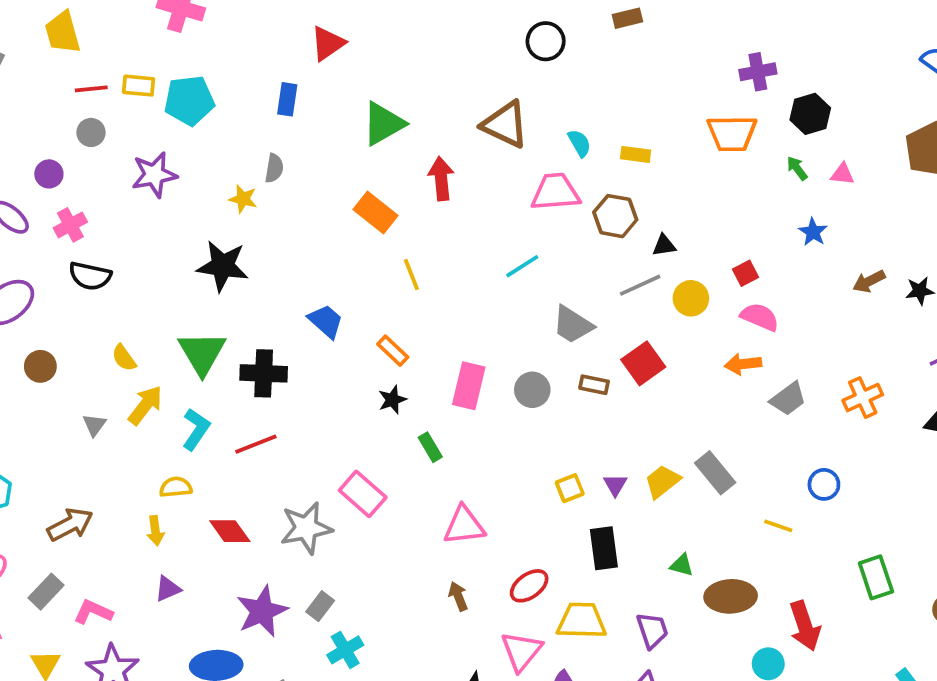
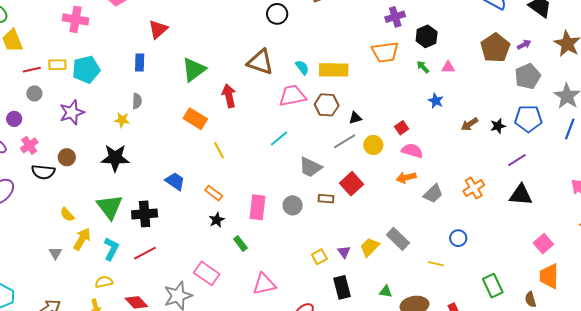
yellow rectangle: (636, 154) -> (334, 70), size x1.8
brown circle: (40, 366) -> (67, 157), moved

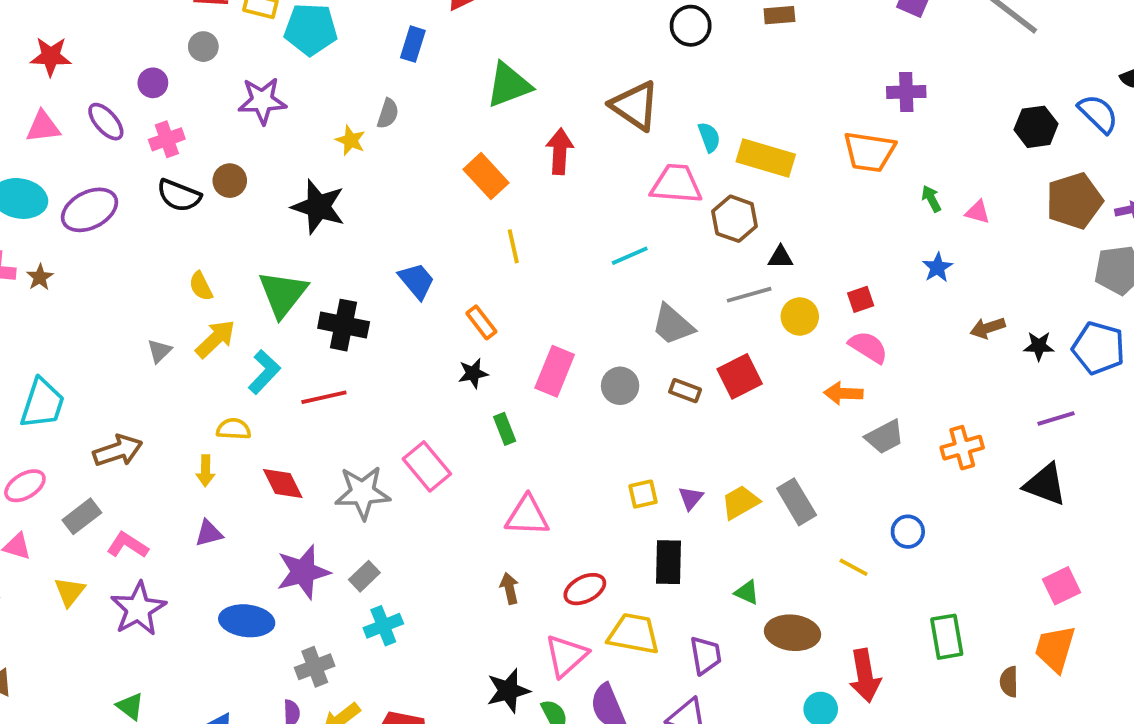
black hexagon: (427, 36) -> (1036, 127), moved

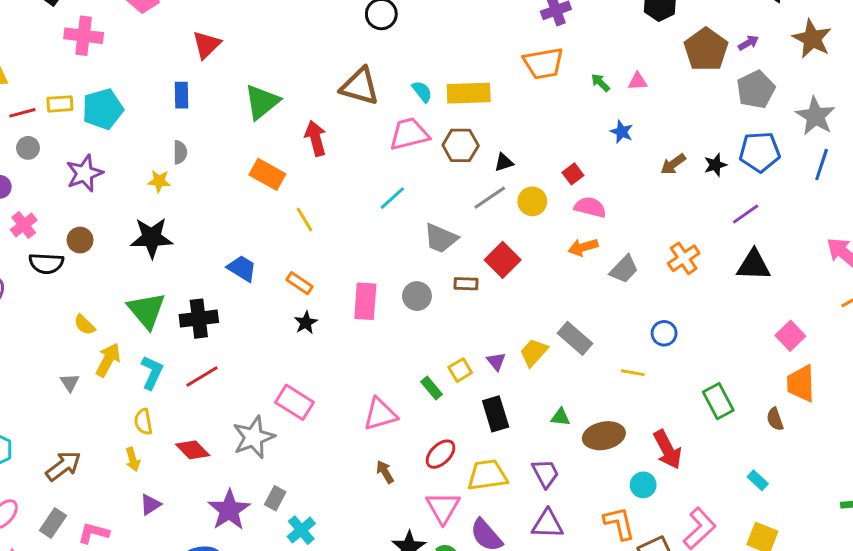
yellow semicircle: (234, 429) -> (143, 422), turned -85
green rectangle: (505, 429) -> (432, 388), moved

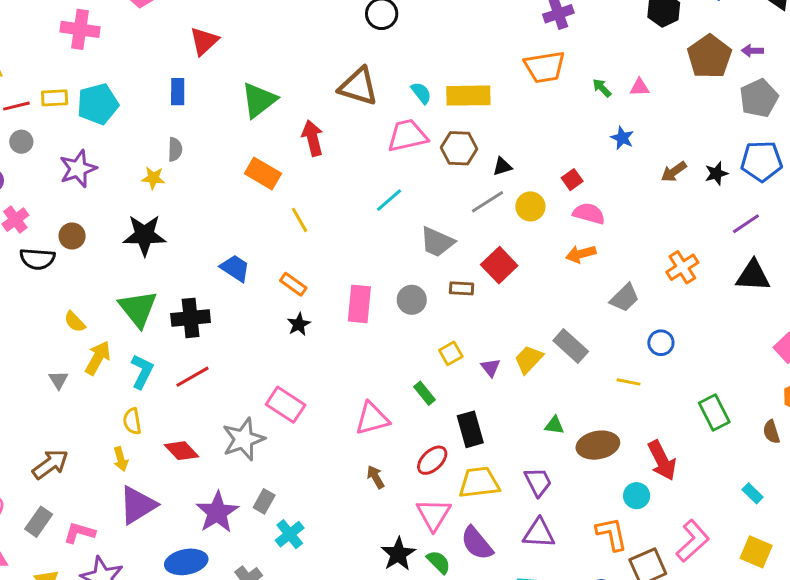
purple arrow: (748, 43) -> (752, 51), turned -150
gray trapezoid: (624, 269) -> (625, 298), moved
yellow square: (460, 370) -> (451, 353), moved
black rectangle: (496, 414) -> (470, 429), moved
purple triangle: (150, 505) -> (138, 505), size x1.8

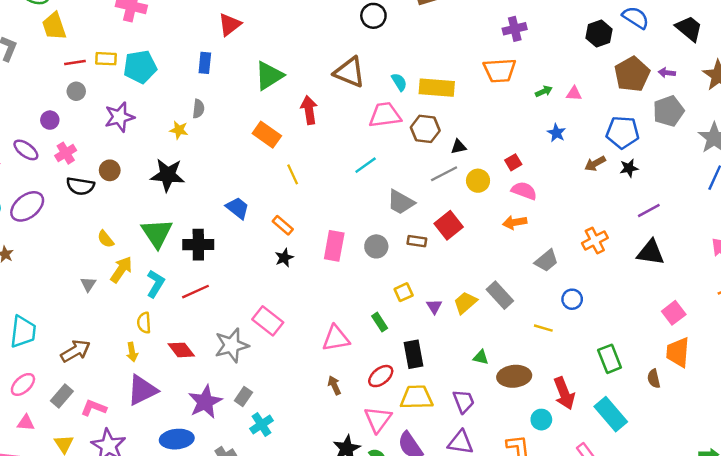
green arrow: (602, 88) -> (544, 91), turned 105
blue pentagon: (762, 161) -> (623, 132), moved
cyan rectangle: (753, 493) -> (611, 414), moved, size x2.0

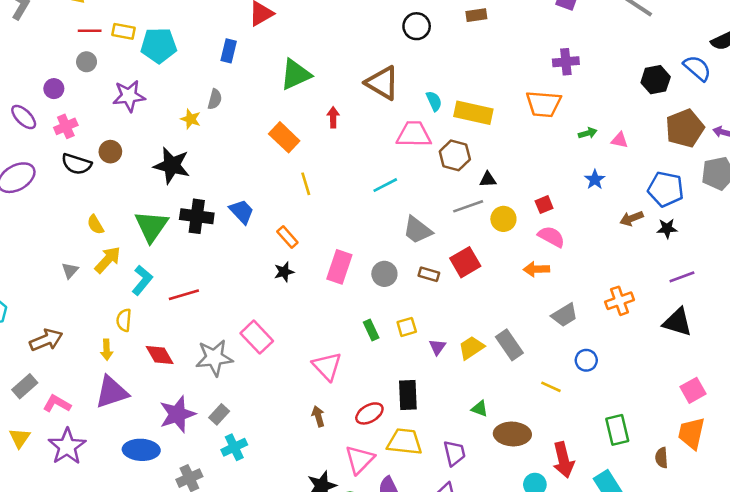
red arrow: (309, 110) -> (333, 117), size x0.7
black cross: (198, 245) -> (197, 216), moved
green rectangle: (380, 322) -> (371, 330), moved
pink triangle: (336, 338) -> (327, 366), turned 48

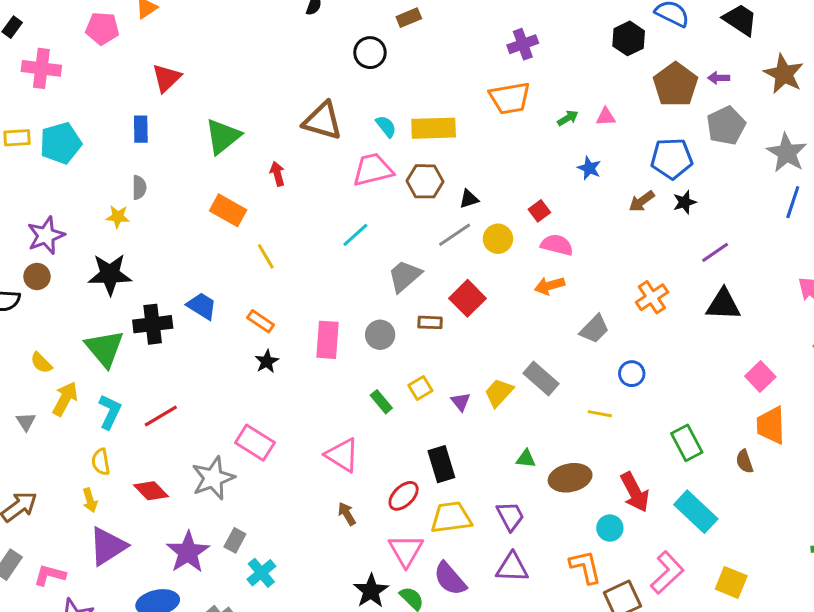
black circle: (417, 26) -> (370, 53), moved
purple star: (129, 96) -> (46, 235), moved
gray trapezoid: (417, 230) -> (405, 276), turned 116

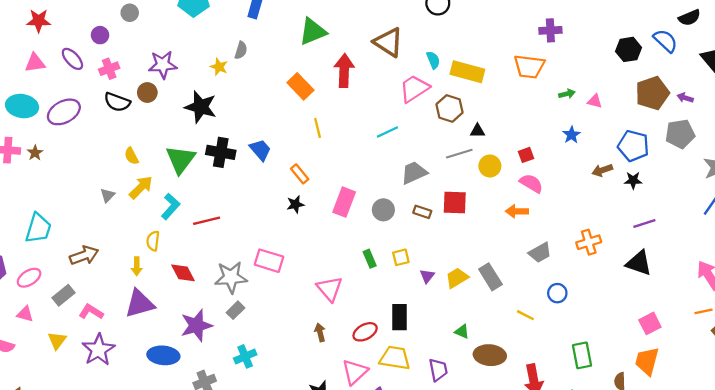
pink trapezoid: (373, 170) -> (414, 88), turned -36
red arrow: (277, 174) -> (344, 71), size x1.8
red square: (468, 298) -> (455, 203), turned 30
pink rectangle: (255, 443) -> (269, 261), turned -32
gray rectangle: (235, 540) -> (235, 310), moved

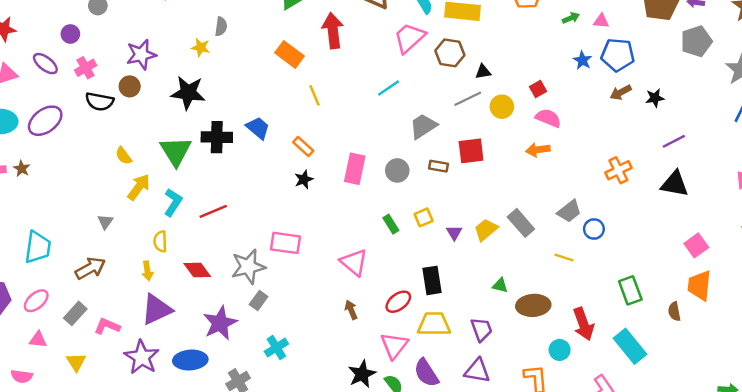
blue pentagon: (633, 146) -> (618, 55), moved
gray triangle: (107, 195) -> (105, 222), moved
gray trapezoid: (540, 253) -> (569, 211), moved
purple star: (98, 350) -> (142, 357), moved

